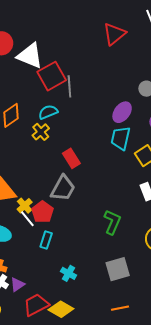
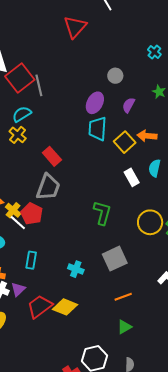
cyan rectangle: (46, 240) -> (31, 260), moved
cyan cross: (69, 273) -> (76, 269), moved

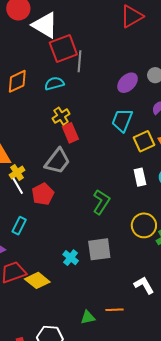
purple ellipse: (95, 103) -> (128, 83), moved
yellow cross: (18, 135) -> (61, 116), moved
red pentagon: (32, 214) -> (43, 194), moved
cyan cross: (76, 269) -> (71, 258), moved
orange line: (123, 297) -> (114, 310), moved

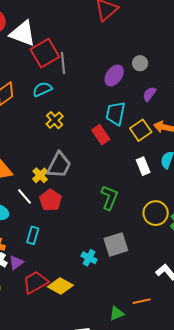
red rectangle: (70, 133) -> (101, 135), moved
yellow cross: (17, 173) -> (40, 175), moved

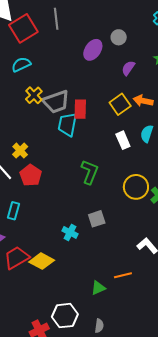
gray line: (63, 63) -> (56, 19), moved
cyan trapezoid: (116, 113) -> (68, 124), moved
red rectangle: (101, 135) -> (80, 109), turned 36
gray trapezoid: (59, 165) -> (56, 102), moved, turned 44
gray square: (116, 244) -> (97, 219), size x0.7

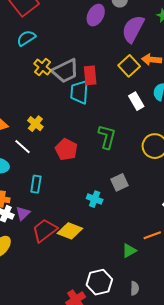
purple semicircle: (128, 68) -> (133, 29), size x1.8
red pentagon: (31, 175) -> (66, 150), moved

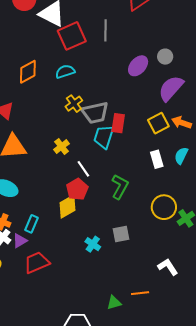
yellow cross: (35, 124) -> (62, 147), moved
white line: (23, 147) -> (83, 169), moved
cyan rectangle: (36, 184) -> (32, 224), moved
yellow diamond: (70, 231) -> (67, 206), moved, turned -65

